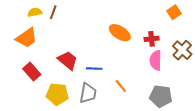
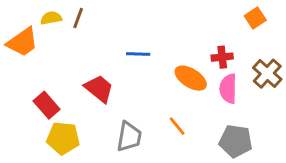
orange ellipse: (120, 33) -> (191, 78), moved
orange trapezoid: (27, 38) -> (23, 42), moved
blue line: (94, 69) -> (138, 54), moved
yellow pentagon: (57, 94) -> (63, 138), moved

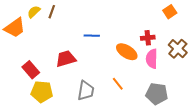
yellow semicircle: (51, 18) -> (34, 12), turned -32
red trapezoid: (99, 89) -> (66, 59), turned -55

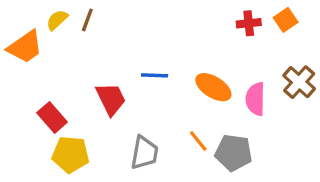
blue line: (92, 36) -> (155, 75), moved
red cross: (148, 38) -> (249, 23), moved
red trapezoid: (66, 59) -> (111, 99), turned 80
gray pentagon: (157, 94) -> (234, 153), moved

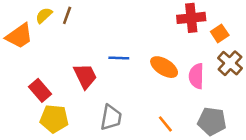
orange square: (286, 20) -> (220, 33), moved
red cross: (249, 23) -> (191, 18), size x1.5
orange line: (198, 141) -> (165, 124), moved
gray pentagon: (234, 153) -> (212, 121), moved

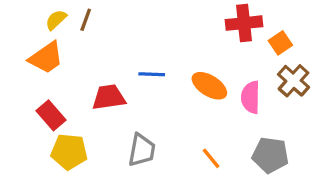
orange trapezoid: (19, 36) -> (46, 58), moved
red trapezoid: (85, 76) -> (109, 97), turned -72

